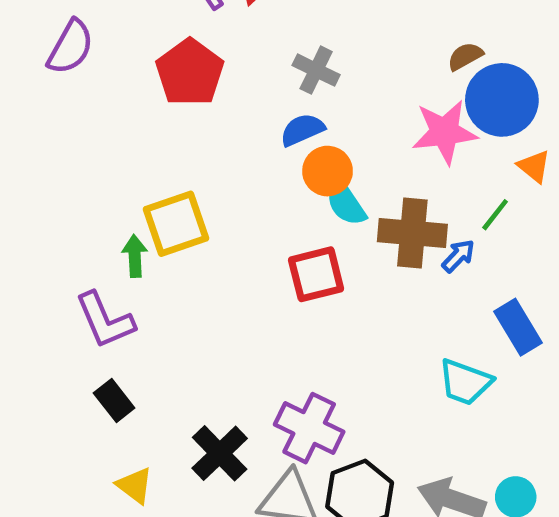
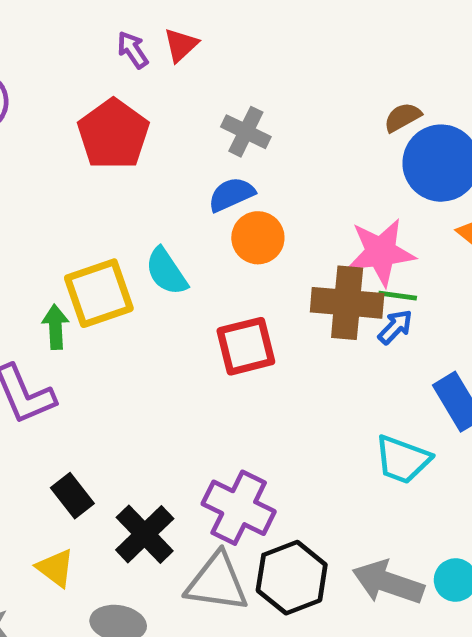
pink star: (445, 132) -> (381, 252), moved
cyan semicircle: (346, 203) -> (166, 272), moved
green line: (495, 215) -> (398, 296), moved, turned 60
black rectangle: (114, 401) -> (72, 496), moved

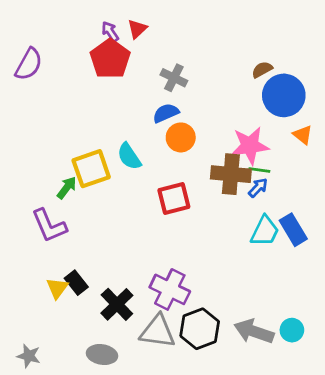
red pentagon: (113, 134) -> (110, 59), moved
green arrow: (55, 327) -> (67, 188), turned 40
cyan trapezoid: (403, 459) -> (265, 231), moved, turned -84
yellow triangle: (55, 568) -> (57, 288), moved, turned 30

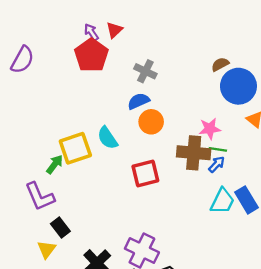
pink star: (250, 146) -> (210, 129), size x0.7
black rectangle: (76, 283) -> (60, 228), moved

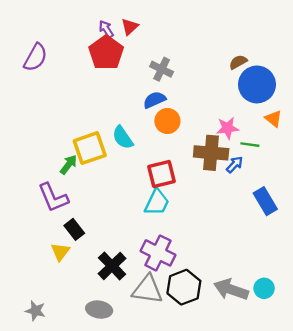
green line: (218, 149) -> (250, 145), moved
cyan trapezoid: (222, 201) -> (157, 202), moved

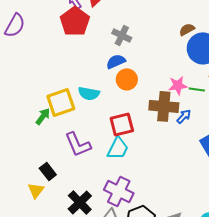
cyan semicircle: (123, 137) -> (89, 93), turned -45
green line: (250, 145) -> (197, 89), moved
purple L-shape: (53, 198) -> (78, 144), moved

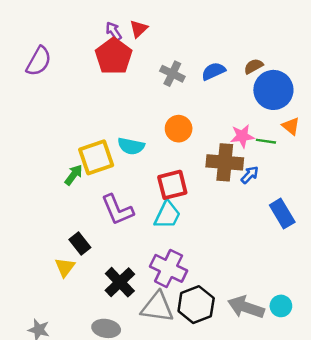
blue semicircle: (116, 61) -> (214, 71), moved

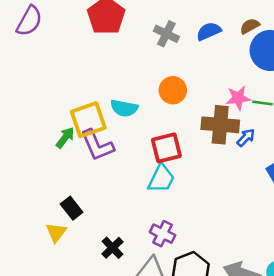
purple L-shape: (117, 210) -> (97, 145), moved
purple cross: (169, 268) -> (163, 234), size x0.7
black cross: (120, 282) -> (113, 248), size x0.7

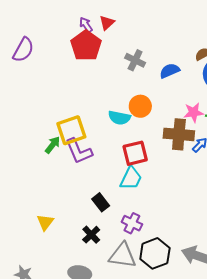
blue semicircle: (209, 31) -> (170, 71), moved
cyan semicircle: (124, 108) -> (119, 118), moved
black rectangle: (72, 208) -> (101, 202), moved

